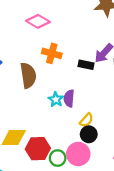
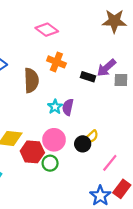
yellow semicircle: (86, 120) -> (91, 137), moved
pink circle: (78, 154) -> (54, 140), moved

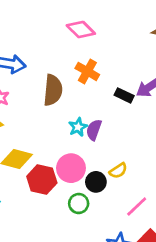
black circle: (83, 144) -> (96, 182), moved
green circle: (50, 163) -> (79, 203), moved

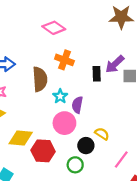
black rectangle: (124, 95) -> (97, 74), turned 72
cyan star: (78, 127) -> (60, 96), moved
pink circle: (71, 168) -> (64, 123), moved
yellow semicircle: (118, 171) -> (102, 134), turned -104

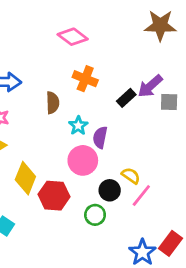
black rectangle: (97, 74) -> (126, 98), turned 48
brown semicircle: (40, 79) -> (53, 103), size x0.7
yellow diamond: (21, 138) -> (25, 178), turned -75
pink line: (121, 159) -> (141, 195), moved

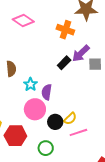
orange cross: (85, 79) -> (65, 30), moved
yellow semicircle: (131, 176) -> (70, 119), turned 104
black circle: (110, 190) -> (55, 122), moved
pink line: (141, 195) -> (78, 132), turned 36

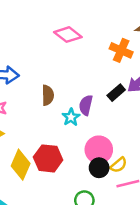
purple semicircle: (47, 92) -> (86, 105), moved
pink circle: (35, 109) -> (99, 150), moved
red hexagon: (15, 136) -> (48, 158), moved

